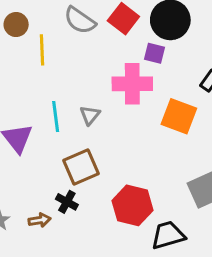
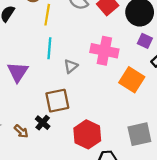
purple square: (154, 53) -> (145, 41), moved
cyan line: (56, 117) -> (49, 48), moved
brown arrow: (40, 220) -> (21, 131), turned 40

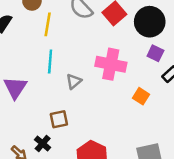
orange square: (132, 80) -> (141, 96), size x0.6
brown square: (57, 101) -> (59, 119), size x0.7

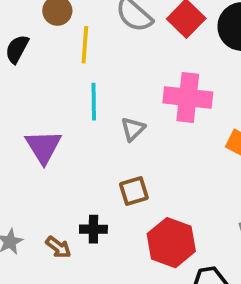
brown square: (59, 119) -> (134, 191), moved
black cross: (43, 144) -> (93, 229), turned -35

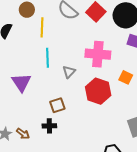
brown square: (134, 191) -> (57, 105), moved
red hexagon: (171, 243) -> (98, 91), moved
brown arrow: (58, 247) -> (23, 134), moved

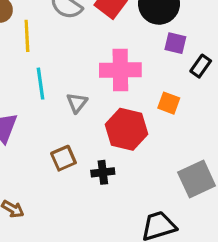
black cross: (49, 126) -> (103, 172), moved

